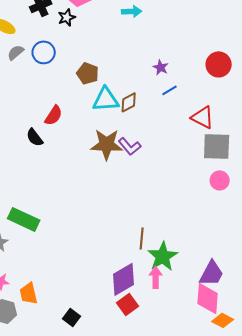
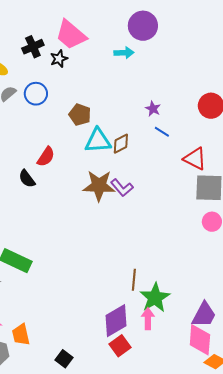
blue line: (170, 90) -> (162, 132), turned 63

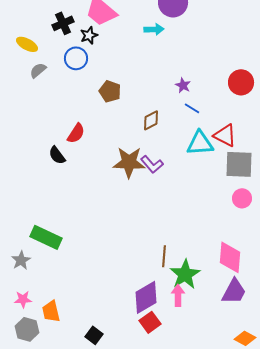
blue circle: (36, 94) -> (76, 58), moved
cyan triangle: (98, 141) -> (200, 143), moved
pink diamond: (200, 340) -> (230, 257), moved

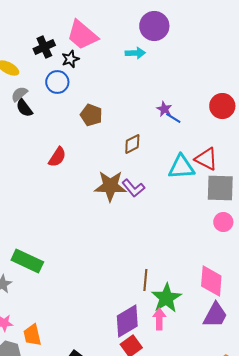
blue line: (192, 108) -> (173, 118), moved
black semicircle: (57, 155) -> (24, 108), moved

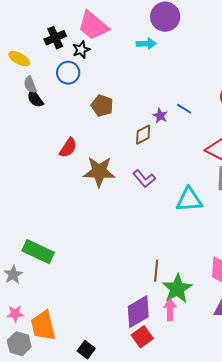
gray semicircle: (19, 94) -> (30, 85), turned -72
purple star: (164, 109) -> (160, 116), moved
cyan triangle: (181, 167) -> (189, 200), moved
brown star: (110, 186) -> (99, 172), moved
orange trapezoid: (32, 335) -> (43, 326), size x1.4

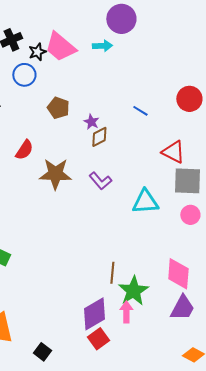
pink trapezoid: (93, 26) -> (60, 47), moved
purple star: (160, 116) -> (91, 122), moved

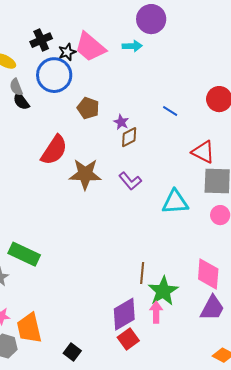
blue circle: (24, 75) -> (54, 75), size x1.5
red semicircle: (24, 150) -> (54, 150), size x1.5

